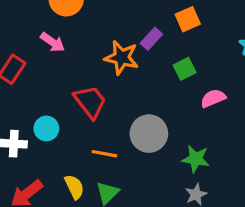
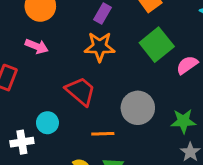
purple rectangle: (151, 39) -> (103, 14), moved
green square: (185, 69) -> (157, 45), size x1.6

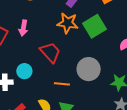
green square: (157, 45) -> (95, 26), moved
pink arrow: (37, 46) -> (23, 28), moved, turned 70

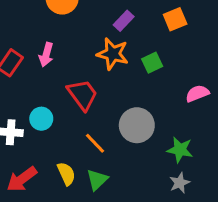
green square: (95, 26) -> (152, 63), size x0.6
orange line: (62, 84) -> (95, 143), turned 35

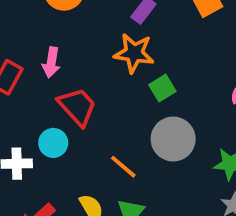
green square: (152, 63) -> (162, 88), moved
red trapezoid: (83, 95) -> (77, 107), moved

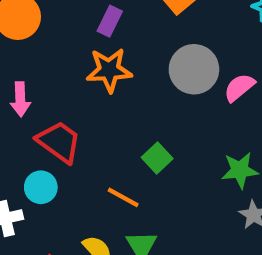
green square: (162, 88) -> (157, 158), moved
gray circle: (173, 139) -> (194, 69), moved

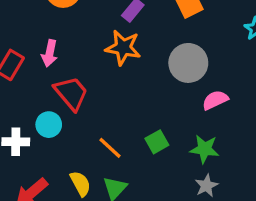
pink semicircle: (239, 87) -> (215, 100), moved
green square: (157, 158) -> (157, 142), moved

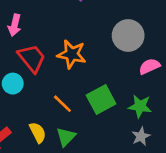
orange star: (123, 48) -> (72, 54), moved
green square: (157, 142) -> (101, 100), size x1.5

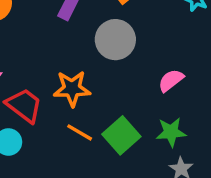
gray circle: (128, 35) -> (115, 40), moved
orange line: (62, 104) -> (80, 132), moved

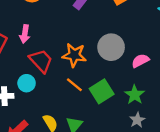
gray circle: (115, 40) -> (111, 47), moved
green star: (171, 132) -> (135, 95), turned 30

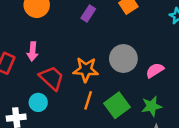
orange line: (74, 85) -> (88, 100), turned 72
green star: (135, 95) -> (152, 106), turned 30

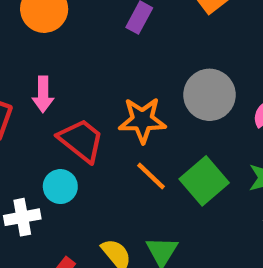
orange line: (88, 100) -> (151, 176), turned -60

